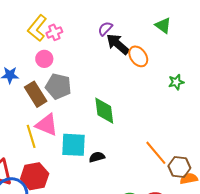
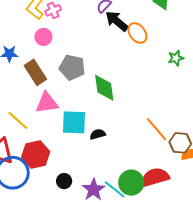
gray pentagon: (58, 86) -> (72, 67), moved
pink triangle: (47, 125) -> (47, 103), turned -30
yellow line: (31, 136) -> (18, 120), moved, turned -30

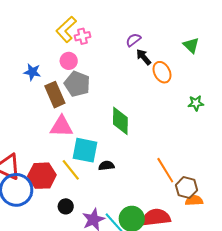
black arrow: (117, 21) -> (144, 57), size x0.7
gray pentagon: (72, 67) -> (77, 84), moved
yellow line: (18, 120) -> (71, 170), moved

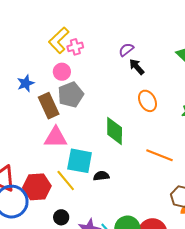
blue star: (32, 72) -> (26, 83), turned -30
orange ellipse: (162, 72) -> (148, 101), moved
gray pentagon: (77, 84) -> (71, 95), turned 30
orange line: (165, 170) -> (159, 155), moved, turned -36

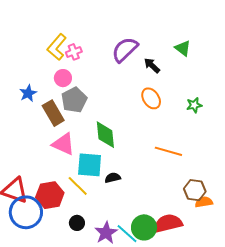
purple semicircle: (126, 50) -> (125, 50), size x1.8
black arrow: (137, 67) -> (152, 65), moved
green diamond: (115, 131) -> (105, 135), moved
pink triangle: (56, 137) -> (63, 144), turned 30

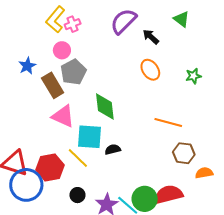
brown hexagon: (195, 190) -> (184, 153), moved

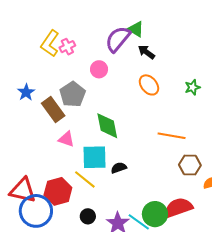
green triangle: (181, 19) -> (136, 29), moved
pink circle: (62, 50) -> (99, 69), moved
pink triangle: (63, 116) -> (66, 139), size x0.7

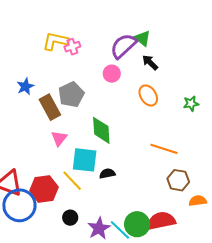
yellow L-shape: (50, 43) -> (56, 41), turned 60
pink circle: (99, 69) -> (112, 74), moved
pink triangle: (66, 139) -> (59, 138), turned 42

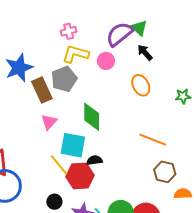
yellow L-shape: (56, 41) -> (75, 54), moved
blue star: (25, 86) -> (19, 68), size x1.6
red hexagon: (44, 189) -> (80, 176), moved

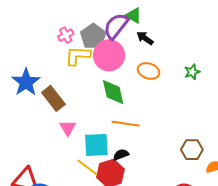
pink circle: (106, 61) -> (109, 55), size x1.8
gray pentagon: (64, 79) -> (93, 36), moved
orange ellipse: (141, 85) -> (149, 71), turned -30
green diamond: (92, 117) -> (113, 92), moved
orange line: (153, 140) -> (126, 124), moved

